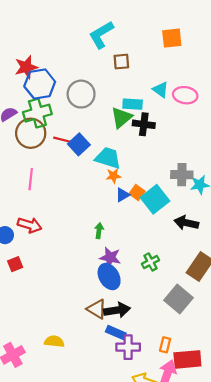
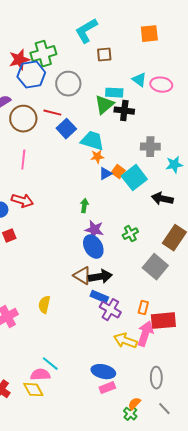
green cross: (37, 113) -> (43, 54), moved
red line: (63, 140) -> (52, 113), moved
gray cross: (182, 175) -> (150, 147), moved
yellow semicircle: (54, 341) -> (44, 305), turned -84
purple cross: (128, 347) -> (110, 310), turned 30

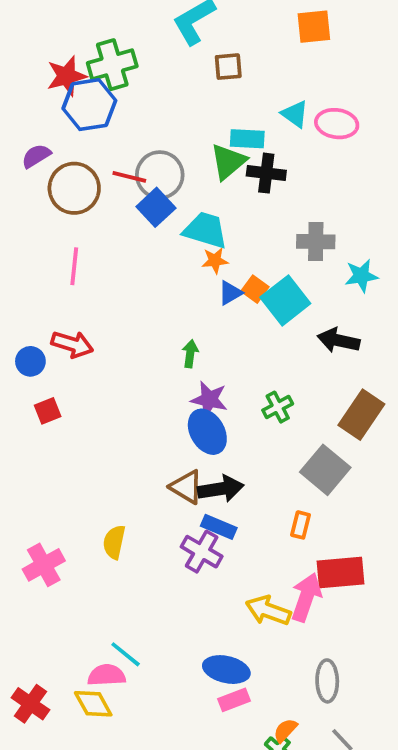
gray circle: (68, 84) -> (160, 175), moved
orange rectangle: (143, 308) -> (301, 525), moved
purple cross: (110, 310) -> (202, 552), moved

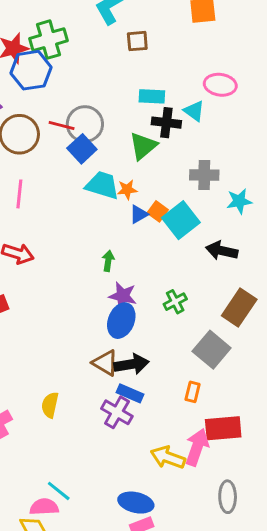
cyan triangle: (295, 114) -> (194, 111), moved
green triangle: (228, 162) -> (143, 146), moved
cyan trapezoid: (205, 230) -> (102, 185), moved
blue ellipse: (207, 432) -> (121, 321), turned 52
gray ellipse: (327, 681) -> (228, 497), moved

